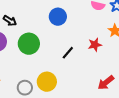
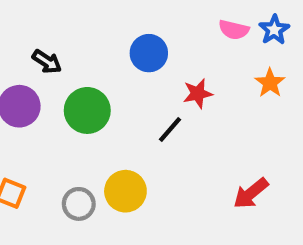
red star: (95, 45) -> (198, 93), moved

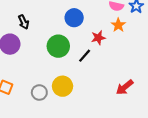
black arrow: (47, 62) -> (24, 22), turned 32
orange star: (270, 83) -> (118, 25), moved
green circle: (87, 110) -> (58, 46), moved

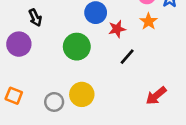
red star: (98, 38) -> (117, 29), moved
black line: (85, 56) -> (127, 57), moved

